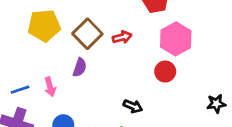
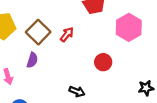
red arrow: (122, 37) -> (67, 34), turned -35
pink hexagon: (176, 39) -> (129, 27), moved

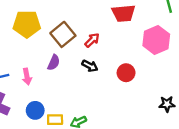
black arrow: (77, 91) -> (90, 66), moved

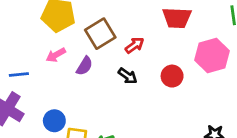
red circle: (126, 73) -> (172, 76), moved
pink arrow: (27, 77) -> (56, 55), moved, turned 63

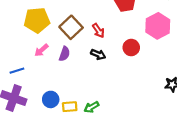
red arrow: (135, 45) -> (98, 31), turned 104

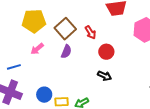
red circle: (131, 48) -> (106, 52), moved
purple semicircle: (64, 54) -> (66, 52), moved
black arrow: (98, 54) -> (104, 76), moved

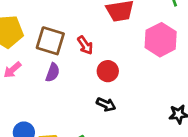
brown square: (65, 29) -> (50, 41), turned -30

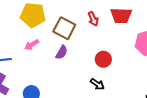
red arrow: (85, 45) -> (93, 19), moved

